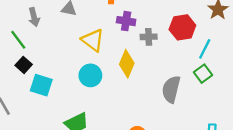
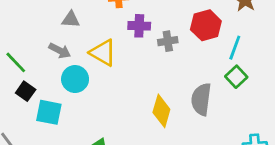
gray arrow: (34, 17) -> (60, 51), moved, turned -42
yellow diamond: (127, 64) -> (161, 111), moved
cyan circle: (90, 75) -> (75, 79), moved

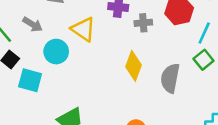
gray arrow: (60, 51) -> (33, 24), moved
yellow diamond: (161, 111) -> (133, 66), moved

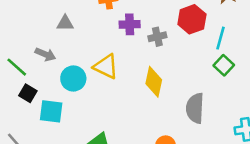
yellow triangle: (83, 29) -> (106, 67), moved
gray semicircle: (170, 78) -> (195, 108), moved

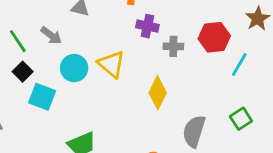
green square: (224, 65) -> (241, 119), moved

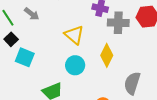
gray cross: (173, 46) -> (118, 23), size x1.5
cyan circle: (74, 68) -> (75, 65), moved

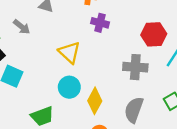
gray cross: (118, 23) -> (135, 67), moved
yellow diamond: (107, 55) -> (95, 101), moved

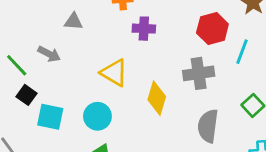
cyan circle: (69, 87) -> (97, 116), moved
yellow diamond: (95, 101) -> (157, 98), moved

